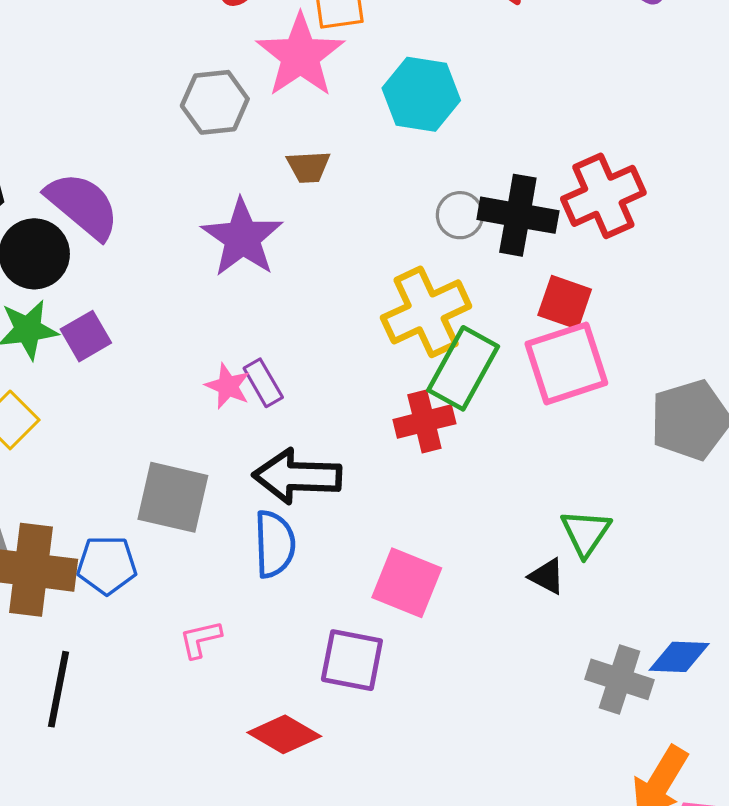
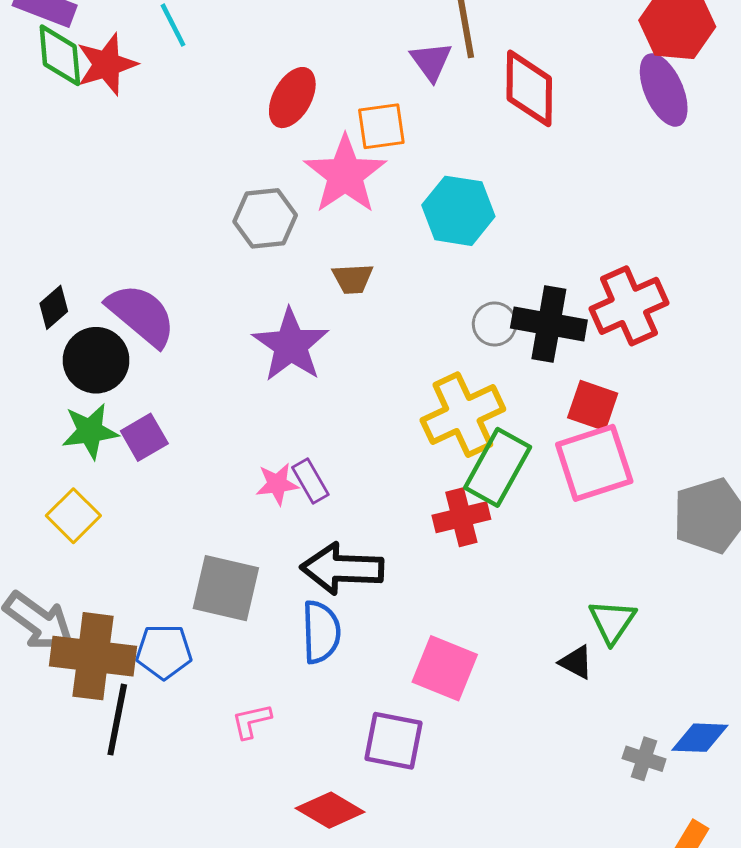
pink star: (228, 386) -> (277, 484), turned -30
gray cross: (620, 679) -> (644, 759), size x0.7
black line: (58, 689) -> (117, 720), moved

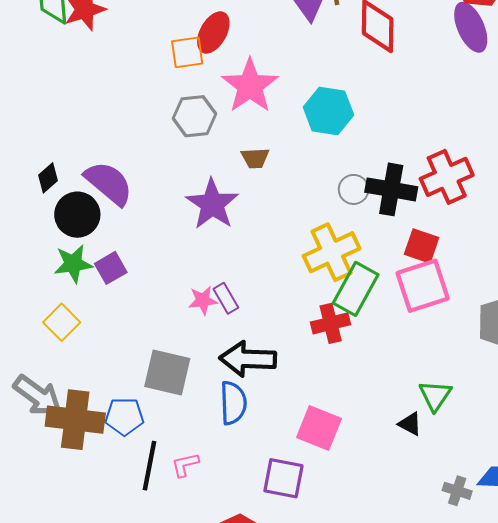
orange square: (381, 126) -> (187, 52), moved
black line: (117, 720) -> (150, 466), moved

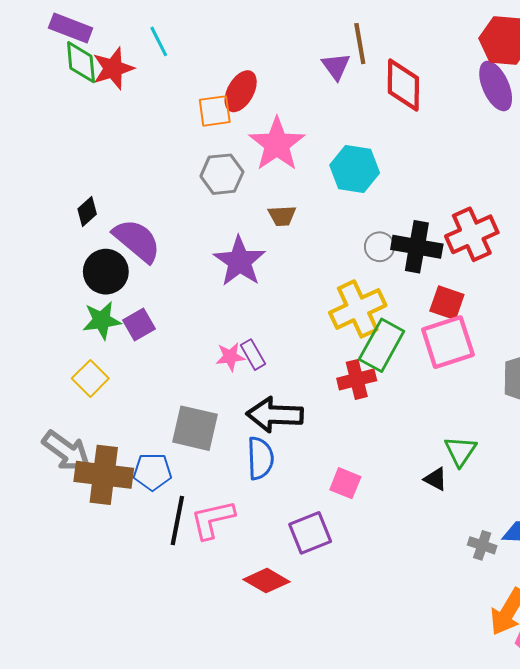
black diamond: (48, 178) -> (87, 212), moved
pink square: (319, 428) -> (345, 483), size x0.7
pink L-shape: (185, 465) -> (213, 519), size x1.6
purple square: (283, 478) -> (310, 533), turned -33

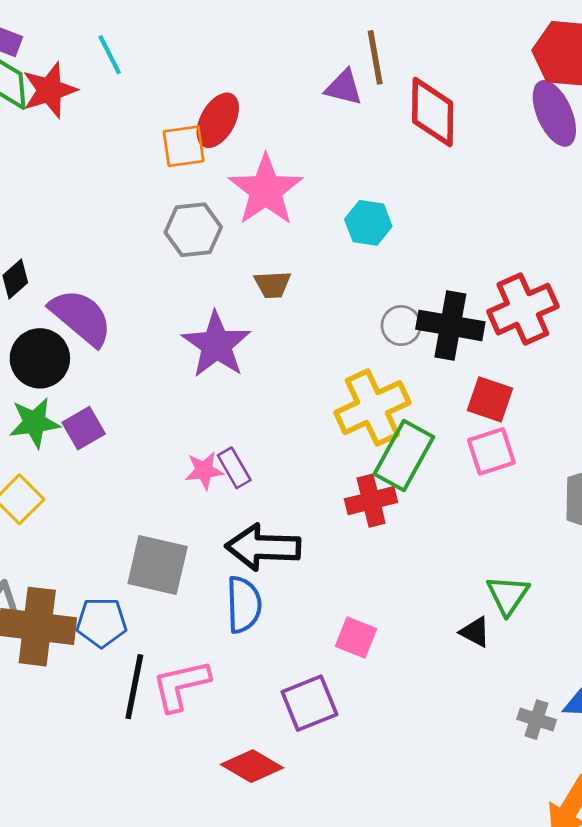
purple triangle: (336, 66) -> (344, 87), turned -40
cyan hexagon: (355, 169) -> (368, 223), size x0.7
pink square: (448, 342) -> (491, 451), size x0.7

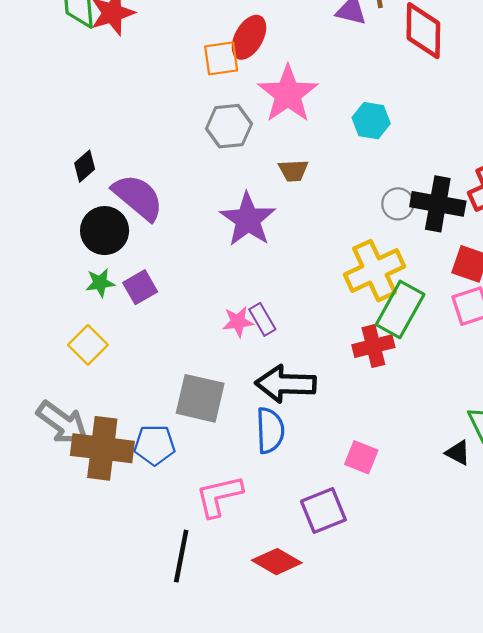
green star: (34, 423) -> (100, 283), size x0.7
black line: (134, 687) -> (181, 556), moved

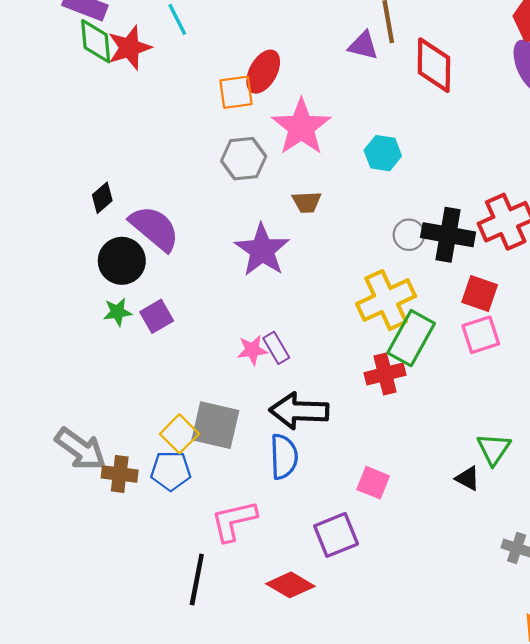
yellow square: (88, 345) -> (179, 434), moved
brown cross: (102, 448) -> (120, 474), size x0.6

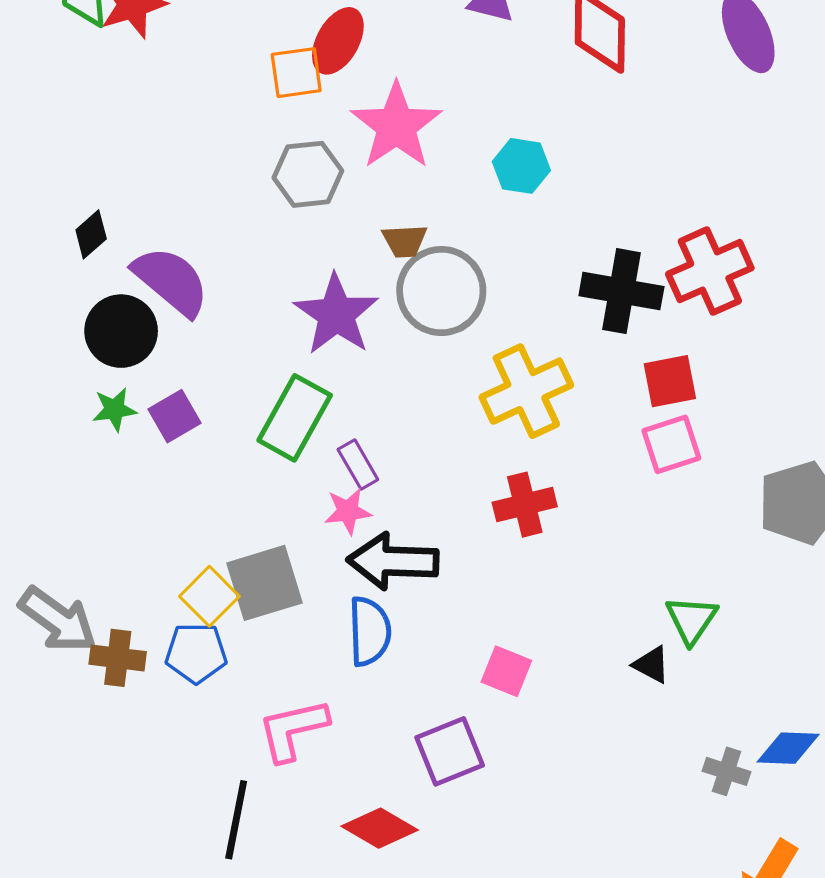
gray circle: (409, 235) -> (441, 291), moved, size x1.8
red square: (480, 293) -> (670, 381), turned -30
green rectangle: (411, 338) -> (295, 418), moved
pink star: (252, 350) -> (348, 511), moved
gray square: (215, 425) -> (265, 583), turned -30

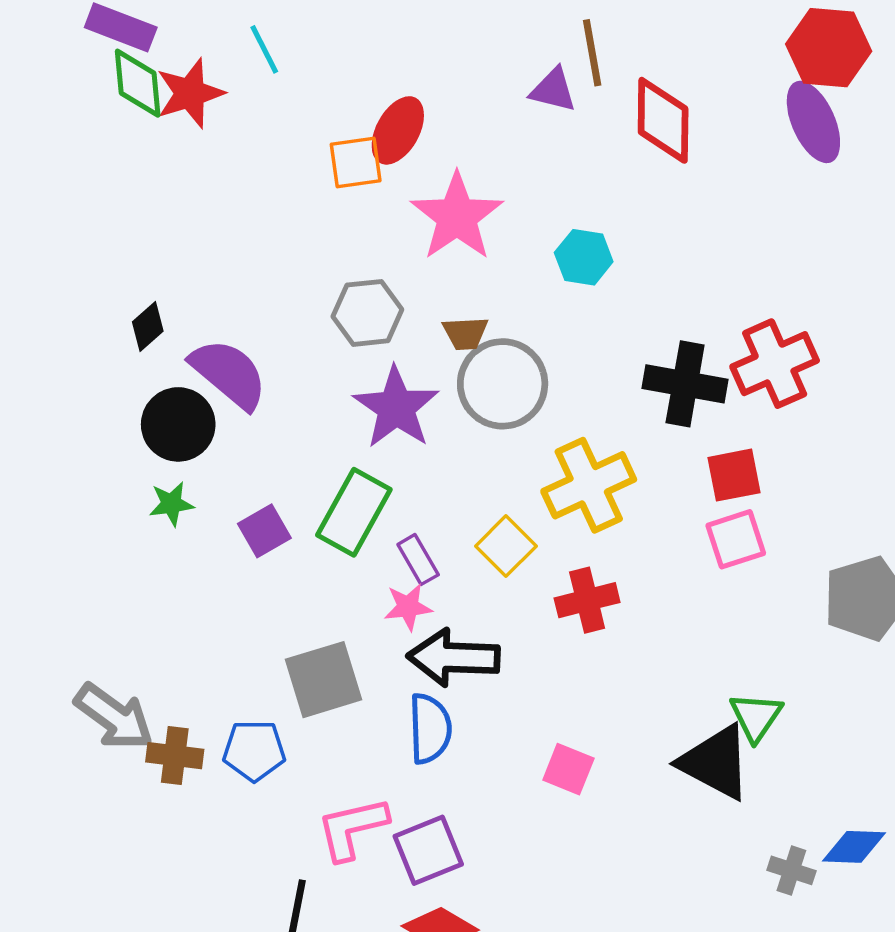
gray hexagon: (308, 174) -> (367, 313), moved
purple square: (174, 416) -> (264, 531), moved
yellow square: (209, 596) -> (506, 546), moved
black triangle: (651, 665) -> (715, 762), size x2.0
purple square: (450, 751) -> (428, 850), moved

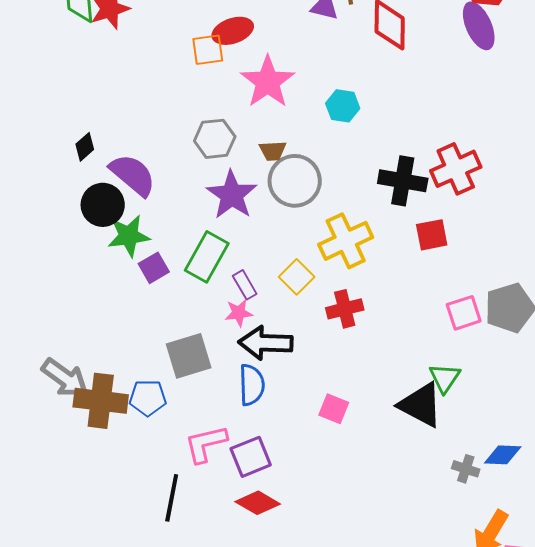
red ellipse: (398, 130) -> (233, 31), turned 42
green star: (171, 504) -> (129, 236), moved, size x1.6
pink square: (736, 539) -> (464, 313), moved
brown cross: (175, 756) -> (101, 401), size x1.6

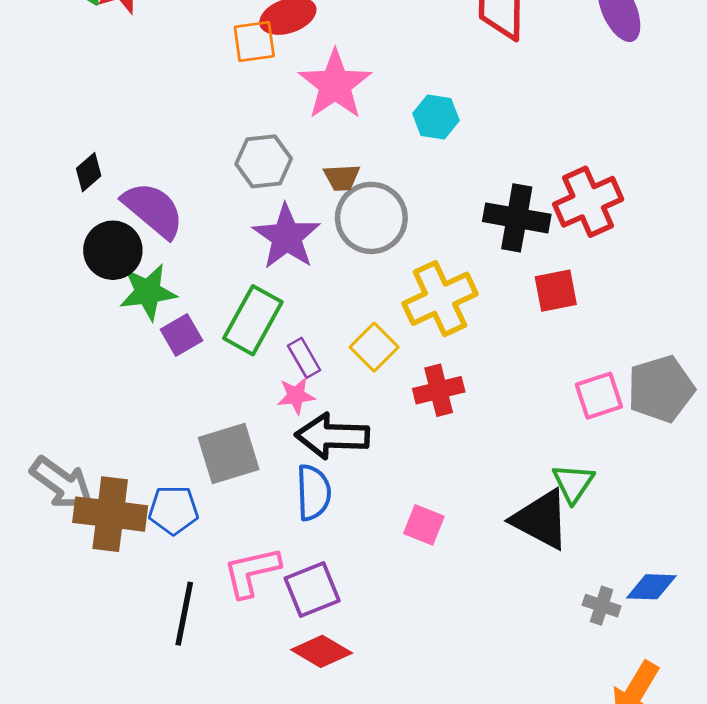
black line: (172, 498) -> (184, 614), moved

